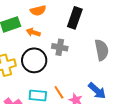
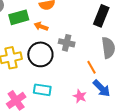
black rectangle: (75, 18) -> (101, 16), moved
orange line: (59, 92) -> (91, 67), moved

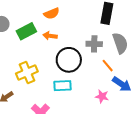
gray cross: (67, 43) -> (94, 44), moved
black circle: (40, 54) -> (69, 60), moved
cyan rectangle: (42, 90) -> (63, 86), moved

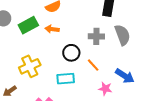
black circle: (69, 60) -> (71, 53), size x0.7
orange line: (108, 66) -> (93, 65), moved

